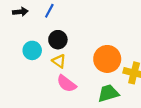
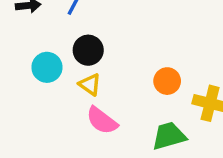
orange circle: (107, 59) -> (167, 81), size x0.6

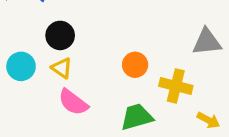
cyan circle: (47, 67) -> (21, 66), moved

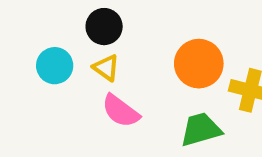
orange circle: (135, 65) -> (199, 64), size x1.5

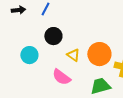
yellow triangle: (106, 68) -> (73, 55), moved

